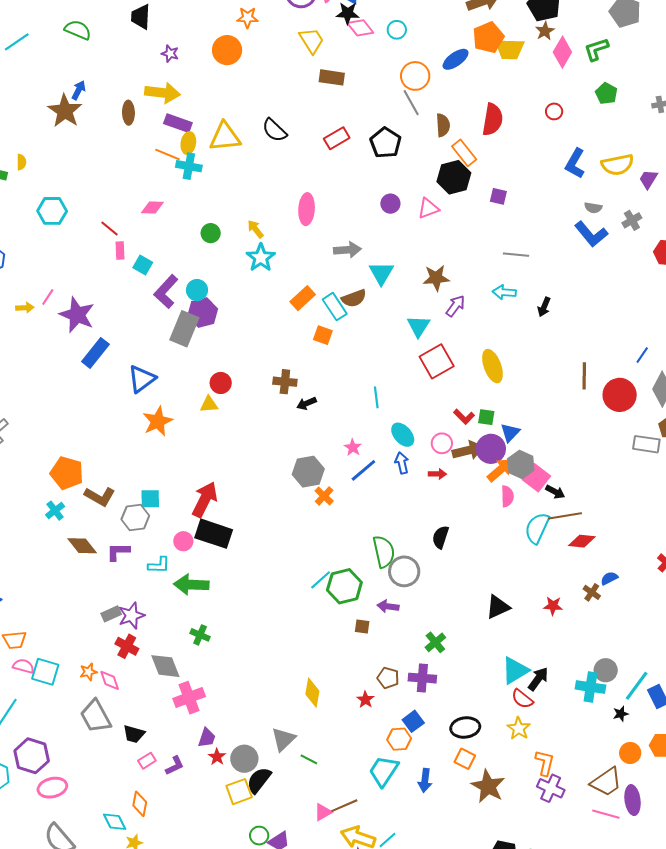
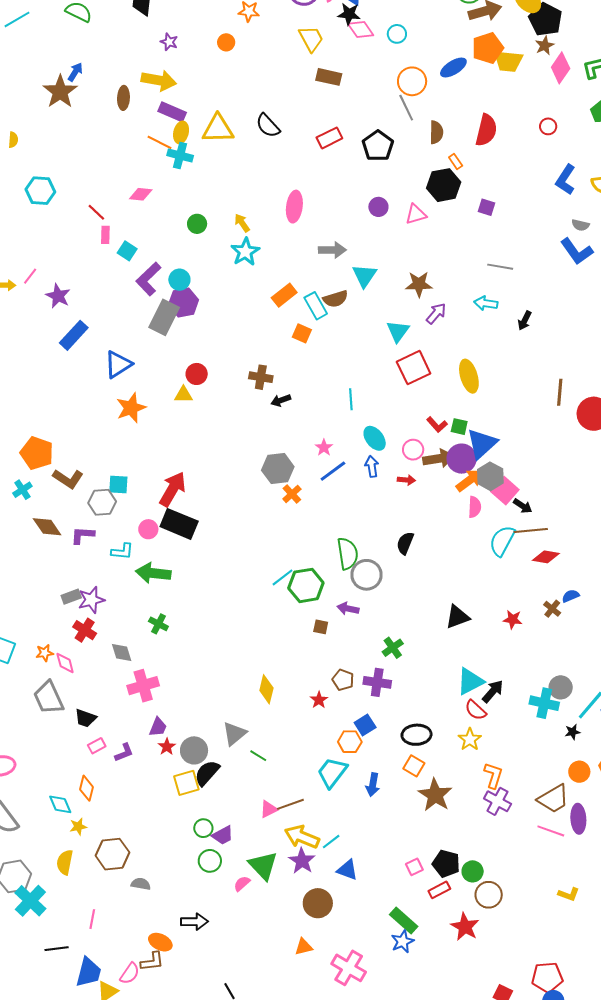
orange circle: (227, 50) -> (226, 42), size x0.6
orange rectangle: (464, 153) -> (456, 161), size x0.6
purple star: (77, 315) -> (58, 296), size x0.7
blue triangle: (510, 433) -> (482, 444), size x1.6
gray diamond: (165, 666) -> (122, 653), size x0.7

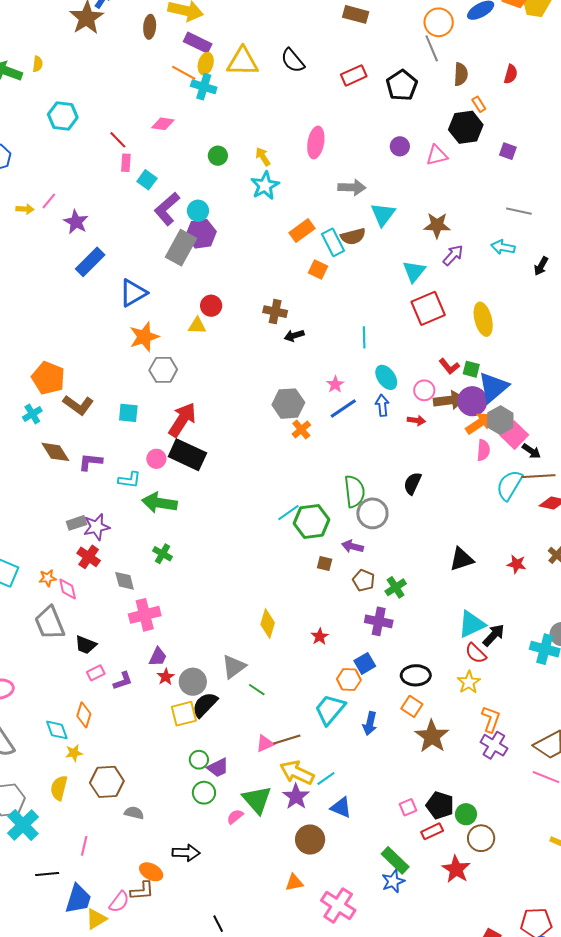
red semicircle: (486, 130) -> (511, 74), size x0.6
gray hexagon: (102, 502) -> (163, 370), moved
brown pentagon: (343, 680) -> (364, 580), moved

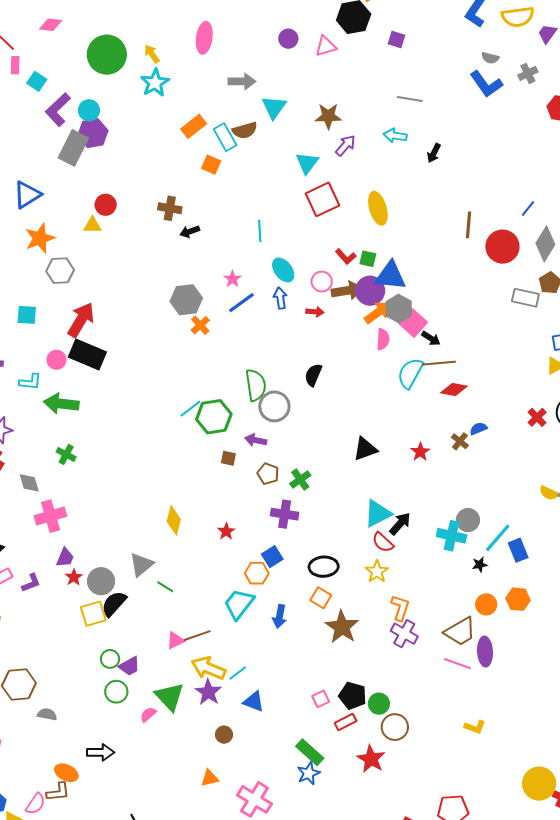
green circle: (218, 156) -> (107, 55), size x2.0
blue triangle: (493, 387) -> (391, 276), turned 48
red star: (517, 564) -> (420, 452), turned 30
brown circle: (310, 840) -> (224, 735), size x0.6

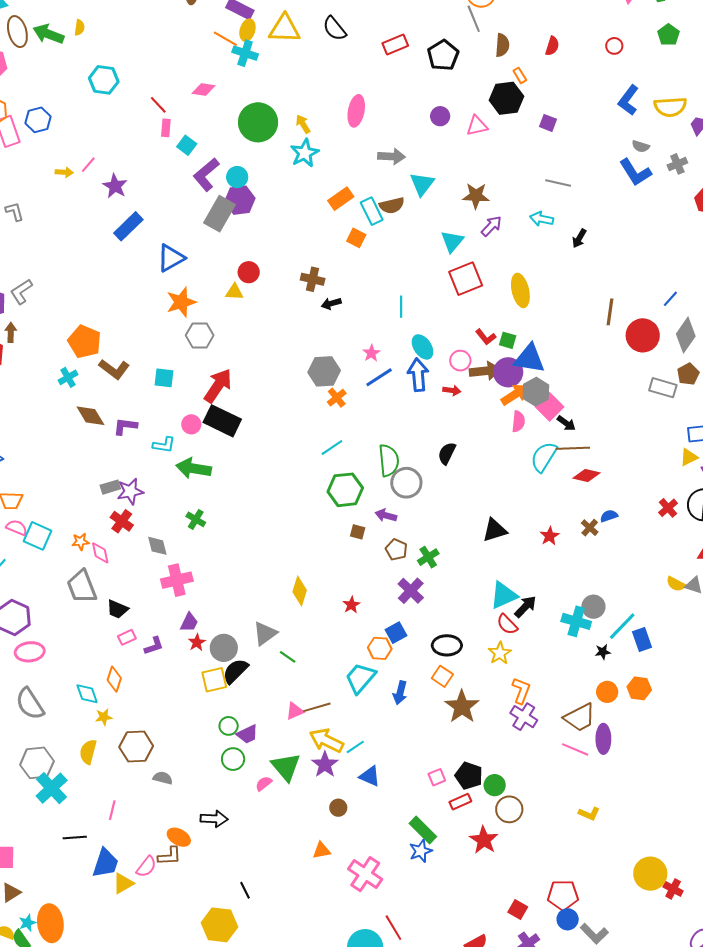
blue arrow: (280, 298) -> (418, 375), size x1.5
cyan line: (190, 409) -> (332, 448), moved
purple cross: (285, 514) -> (411, 591), turned 32

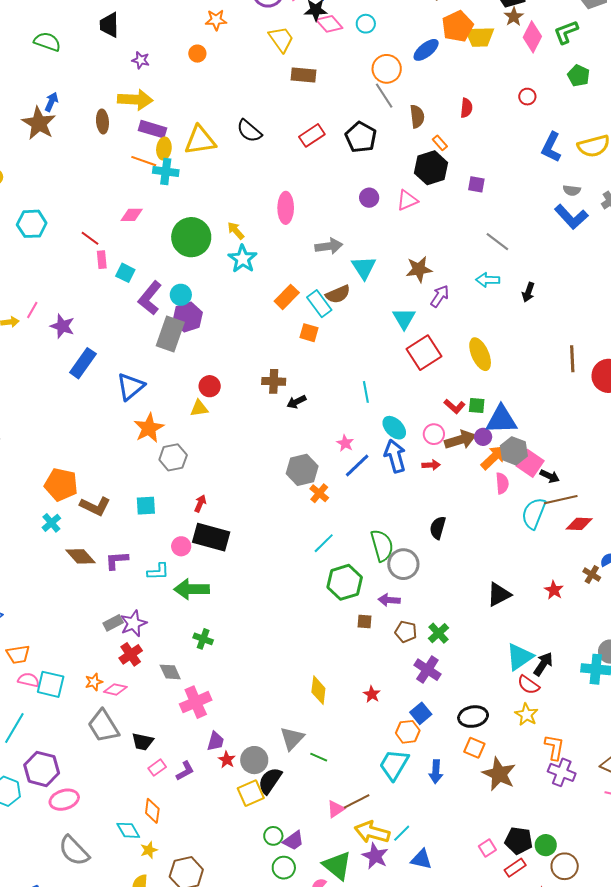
gray line: (558, 183) -> (497, 242), turned 35
purple circle: (508, 372) -> (483, 437), size x0.6
red arrow: (218, 386) -> (200, 503), size x0.5
red cross: (122, 521) -> (131, 654), turned 30
pink diamond: (100, 553) -> (115, 689), turned -55

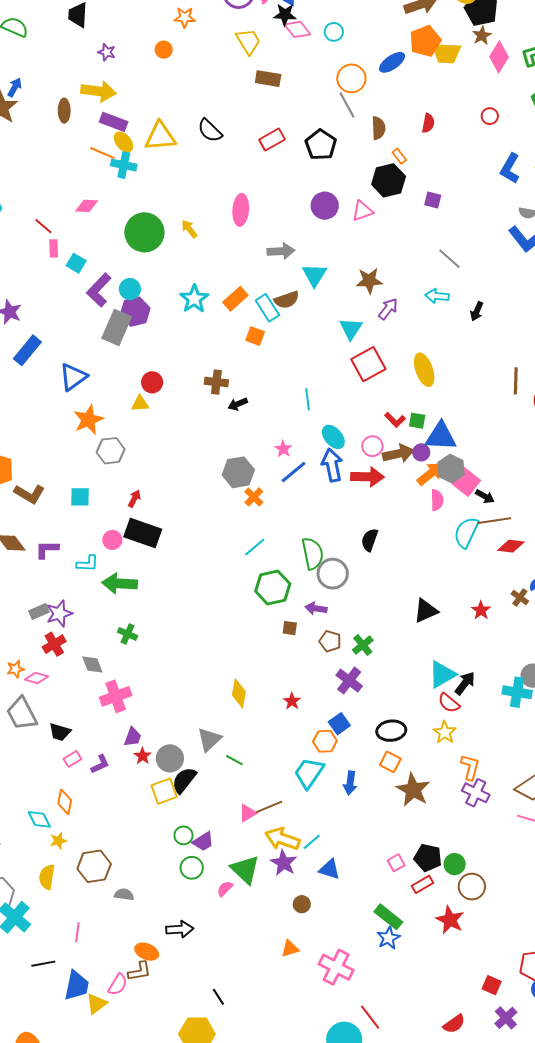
yellow ellipse: (164, 149) -> (124, 142), turned -50
purple circle: (369, 198) -> (325, 206), size x1.4
cyan star: (243, 259) -> (194, 299), moved
red arrow: (431, 465) -> (367, 477), size x1.8

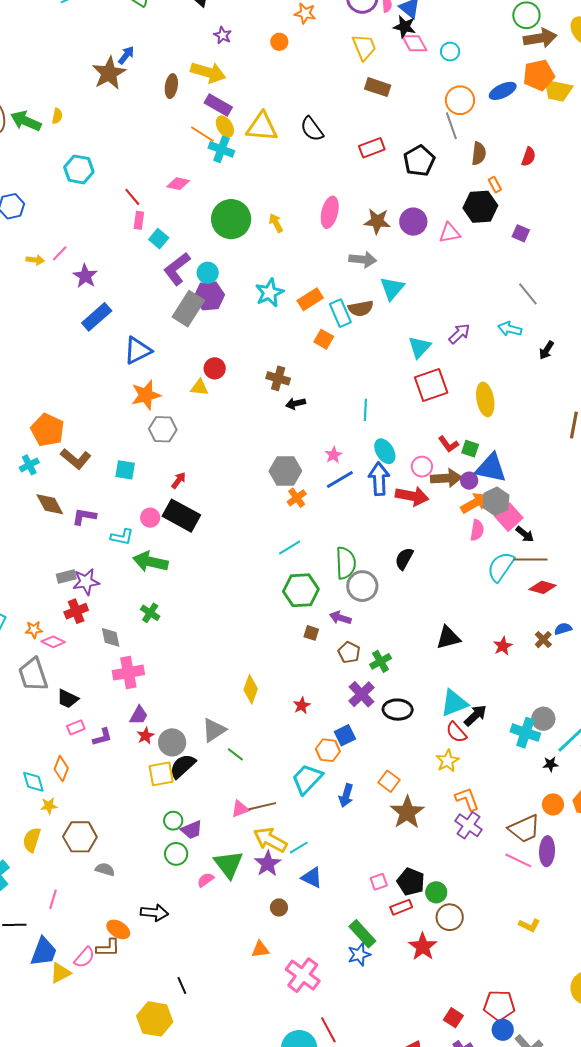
brown star: (369, 281) -> (377, 221), moved
black ellipse: (391, 731) -> (398, 710), moved
orange L-shape: (470, 767) -> (467, 799), turned -44

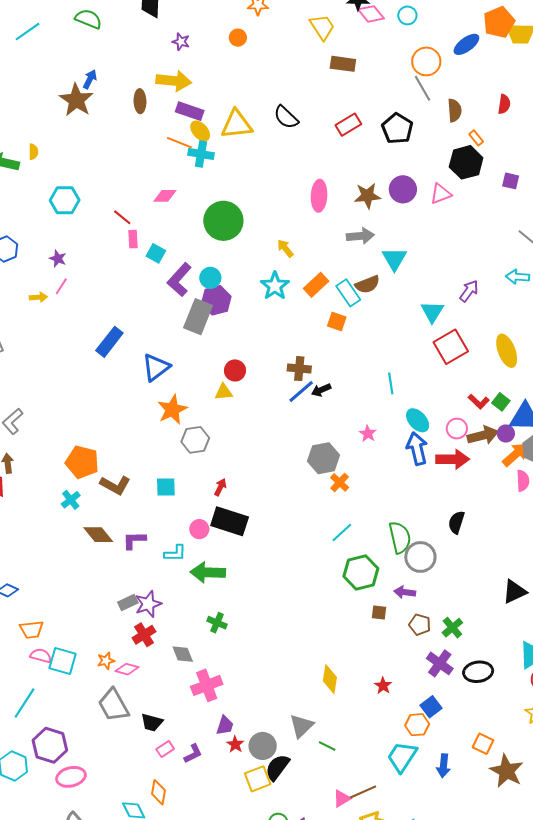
yellow arrow: (276, 223) -> (285, 248), moved
purple star: (85, 276) -> (58, 259), moved, size x0.7
green square: (470, 449) -> (501, 402), turned 30
blue line: (340, 479) -> (301, 391), moved

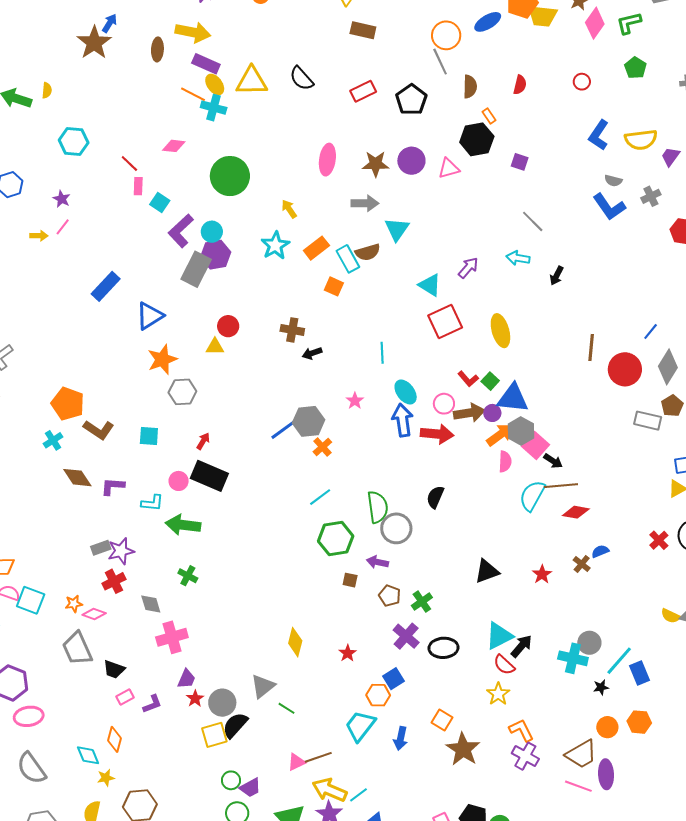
cyan triangle: (432, 312) -> (430, 285), turned -35
blue line: (301, 391) -> (284, 429), moved

